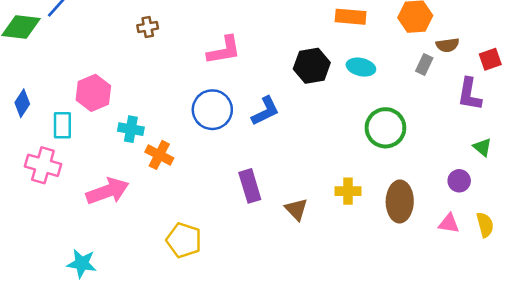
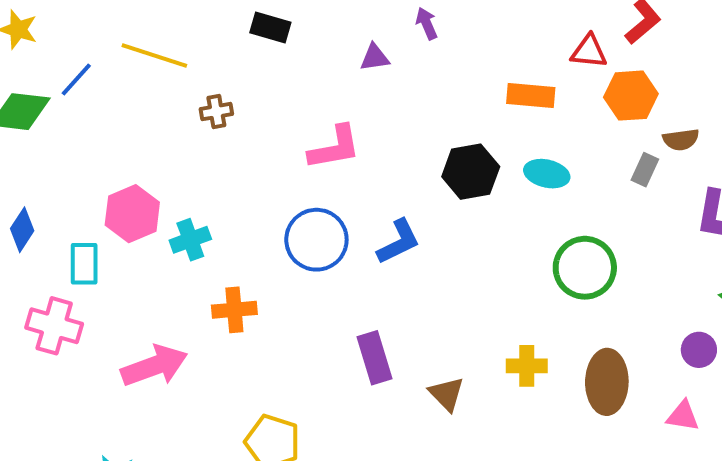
cyan cross: (131, 129) -> (190, 240), moved, turned -30
orange cross: (159, 155) -> (234, 310), turned -32

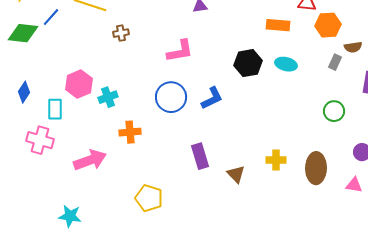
green circle: (585, 268) -> (334, 111), moved, size x0.7

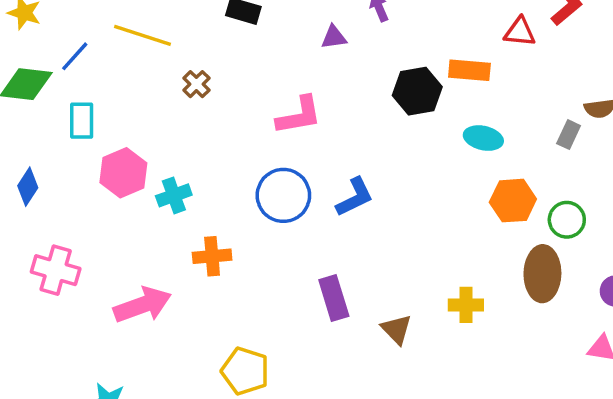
orange hexagon: (328, 25) -> (513, 201), moved
brown cross: (121, 33) -> (196, 84), turned -35
black hexagon: (248, 63) -> (417, 91), moved
cyan rectangle: (55, 109) -> (82, 121), moved
brown ellipse: (316, 168) -> (542, 274), moved

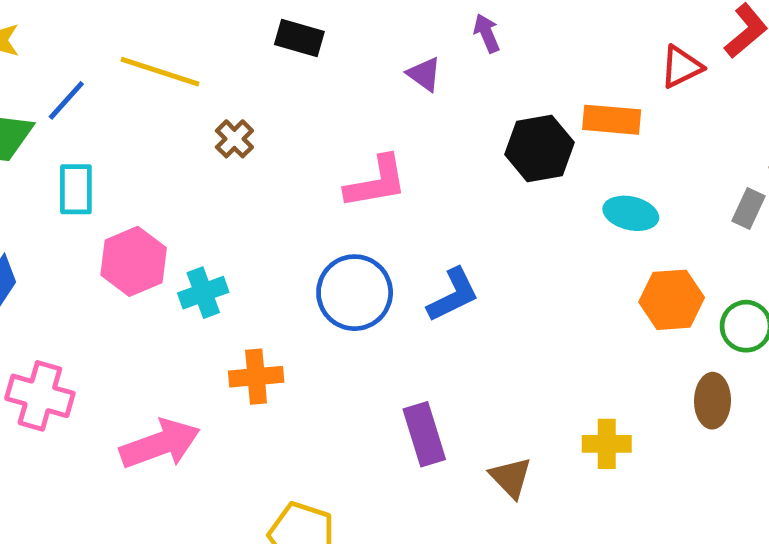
red triangle: (520, 32) -> (681, 67), turned -32
purple triangle: (334, 37) -> (424, 74), turned 44
brown ellipse: (542, 274) -> (712, 401), size x0.7

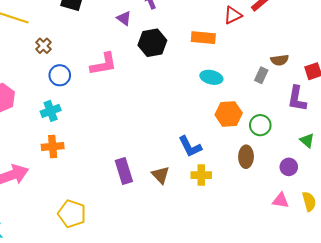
black hexagon: (540, 148) -> (152, 43), moved
cyan cross: (203, 293) -> (51, 111), moved
blue circle: (355, 293) -> (60, 75), moved, size x0.7
blue L-shape: (453, 295) -> (190, 147), moved, turned 90
brown triangle: (511, 478) -> (161, 175), moved

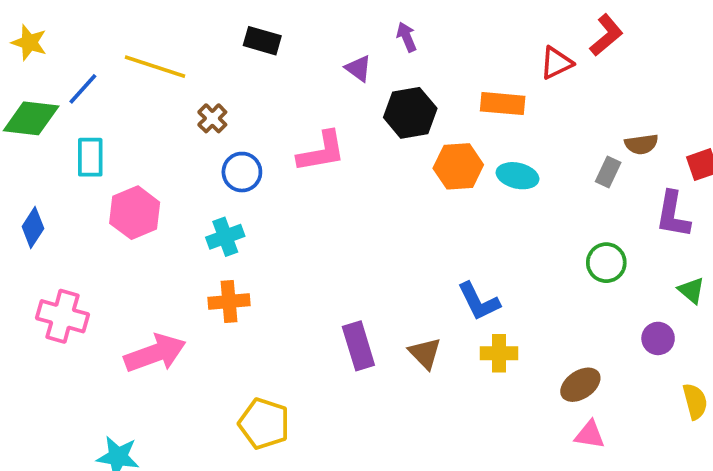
orange hexagon: (229, 114) -> (458, 166), moved
brown ellipse: (246, 157) -> (580, 385), moved, turned 55
pink triangle: (281, 200) -> (590, 435), moved

